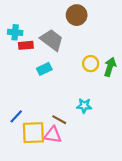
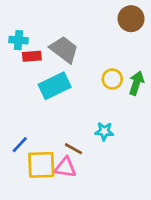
brown circle: (77, 15) -> (131, 19), moved
cyan rectangle: (44, 69) -> (55, 86), size x1.6

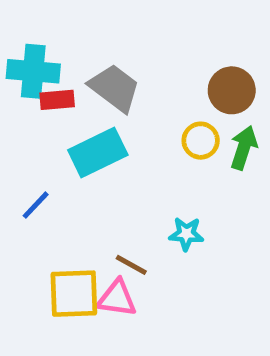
brown circle: (131, 19) -> (232, 90), moved
cyan cross: (18, 40) -> (33, 71), size x1.5
blue line: (20, 145) -> (36, 205), moved

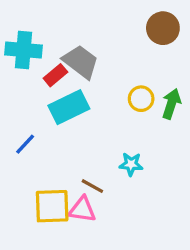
brown circle: (232, 90) -> (163, 28), moved
red rectangle: (57, 100) -> (55, 75), moved, turned -35

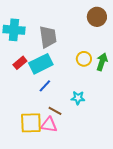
gray trapezoid: (81, 62) -> (48, 37), turned 45
red rectangle: (55, 75) -> (20, 63), moved
blue line: (25, 144) -> (45, 86), moved

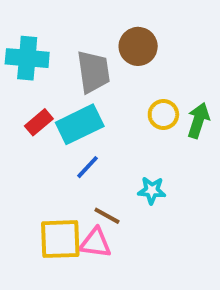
brown circle: (97, 17) -> (138, 46), moved

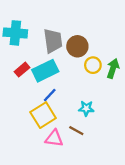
brown circle: (138, 46) -> (77, 46), moved
brown line: (107, 216) -> (76, 131), moved
yellow square: (60, 239) -> (43, 115), moved, turned -30

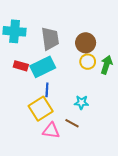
brown circle: (77, 46) -> (86, 43), moved
red rectangle: (22, 70) -> (21, 66), turned 56
blue line: (50, 95) -> (47, 90), turned -40

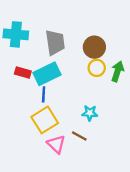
blue line: (47, 90) -> (44, 94), moved
pink triangle: (51, 131) -> (56, 144), turned 36

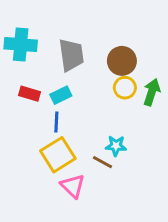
cyan rectangle: (47, 74) -> (61, 95), size x0.6
brown line: (79, 136) -> (103, 162), moved

